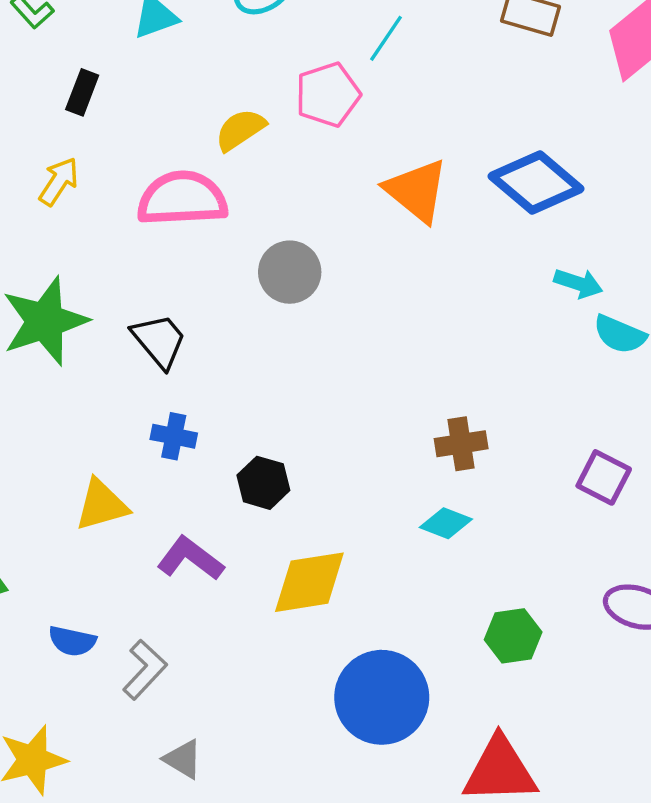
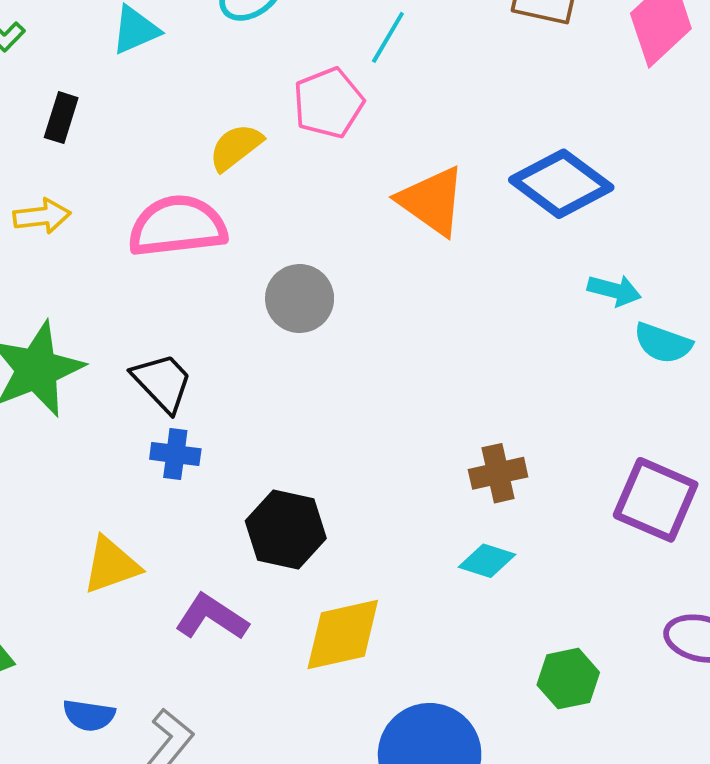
yellow arrow: (59, 181) -> (42, 216), turned 54
blue cross: (174, 436) -> (175, 454), moved
purple square: (604, 477) -> (656, 500), size x1.4
black hexagon: (263, 483) -> (286, 530), size x1.4

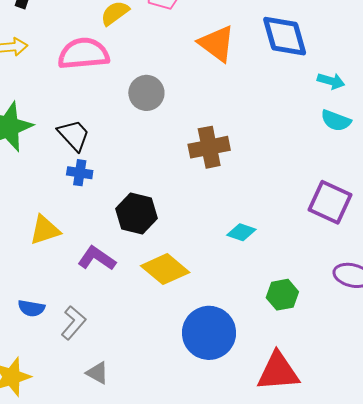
blue diamond: (561, 184) -> (285, 36), turned 36
cyan arrow: (614, 290) -> (331, 81), moved
brown cross: (498, 473) -> (209, 147), moved, size x1.4
yellow diamond: (343, 635) -> (165, 269), turned 51

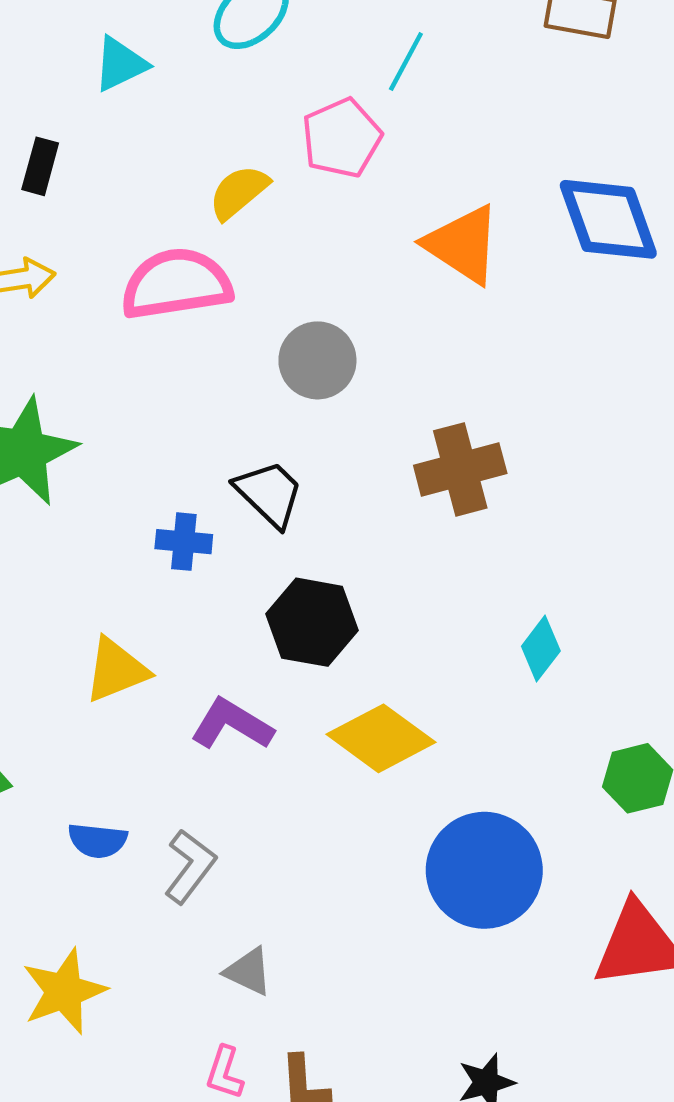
black trapezoid: (74, 135) -> (269, 494), moved
cyan diamond: (241, 232) -> (541, 649), turned -68

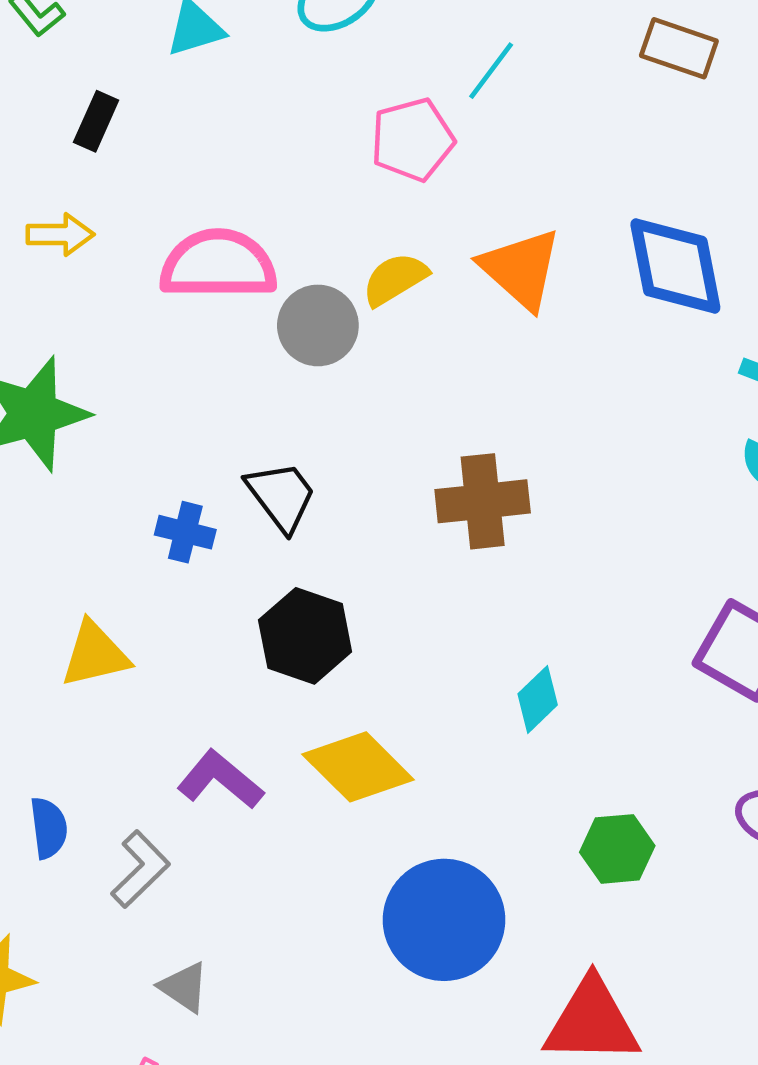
yellow semicircle: (239, 192) -> (395, 279), moved
gray circle: (317, 360) -> (318, 325), moved
purple L-shape: (232, 724) -> (220, 780), moved
blue semicircle: (97, 841) -> (49, 828), turned -112

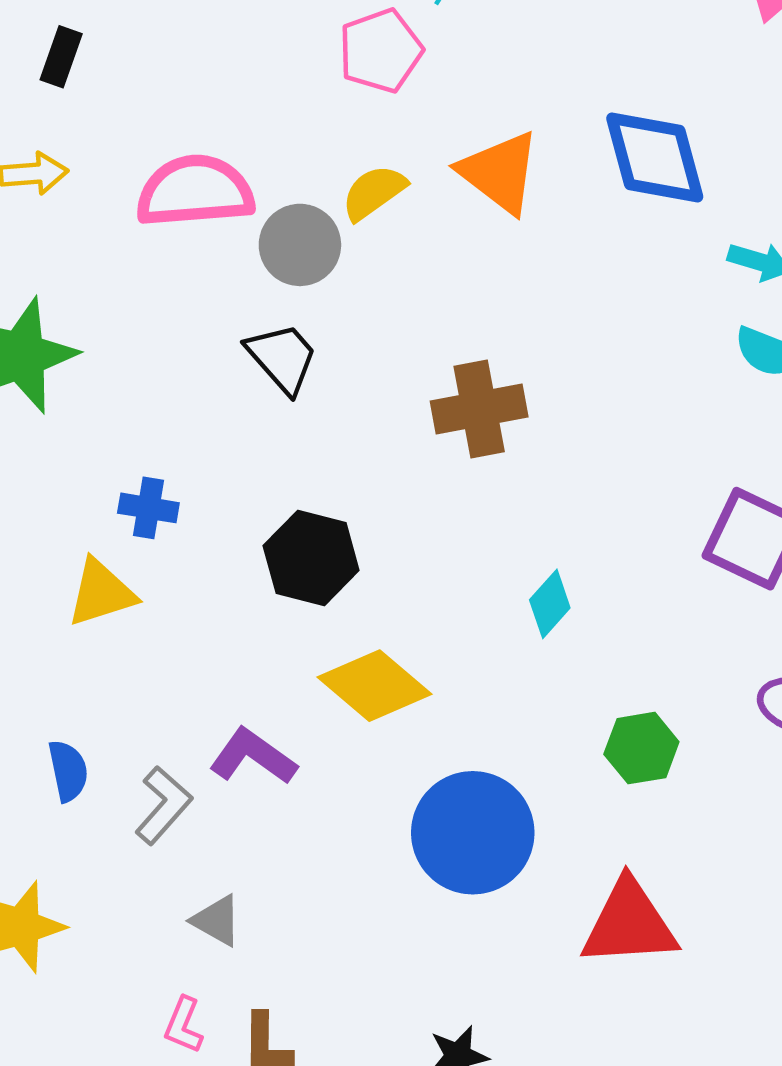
black trapezoid: (281, 496) -> (282, 358), moved
blue cross: (185, 532) -> (148, 508), moved
purple L-shape: (220, 780) -> (253, 757), moved

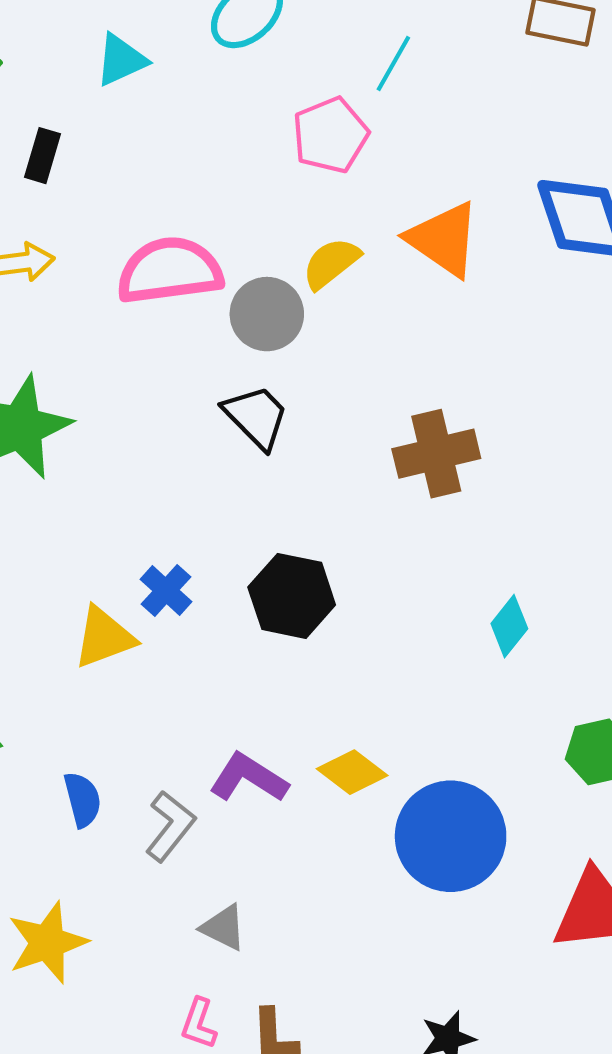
blue cross: (148, 508) -> (166, 590), moved, turned 36
yellow diamond: (374, 686) -> (352, 772), moved, size x0.7

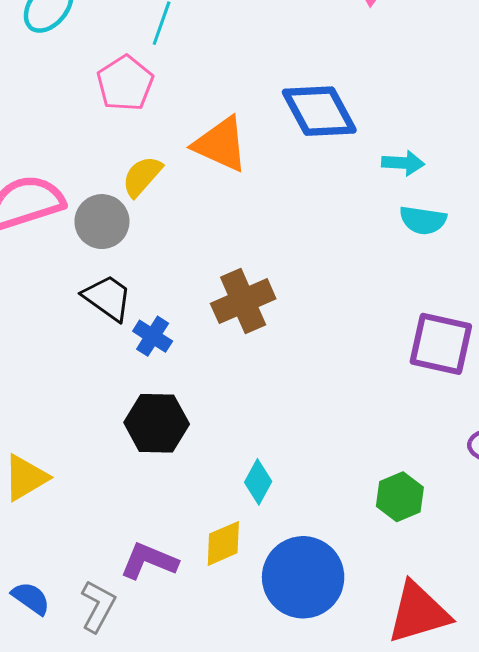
blue cross: (166, 590) -> (153, 336), moved
cyan diamond: (509, 626) -> (258, 482), moved
yellow diamond: (352, 772) -> (223, 543), turned -51
blue semicircle: (83, 800) -> (31, 598), turned -30

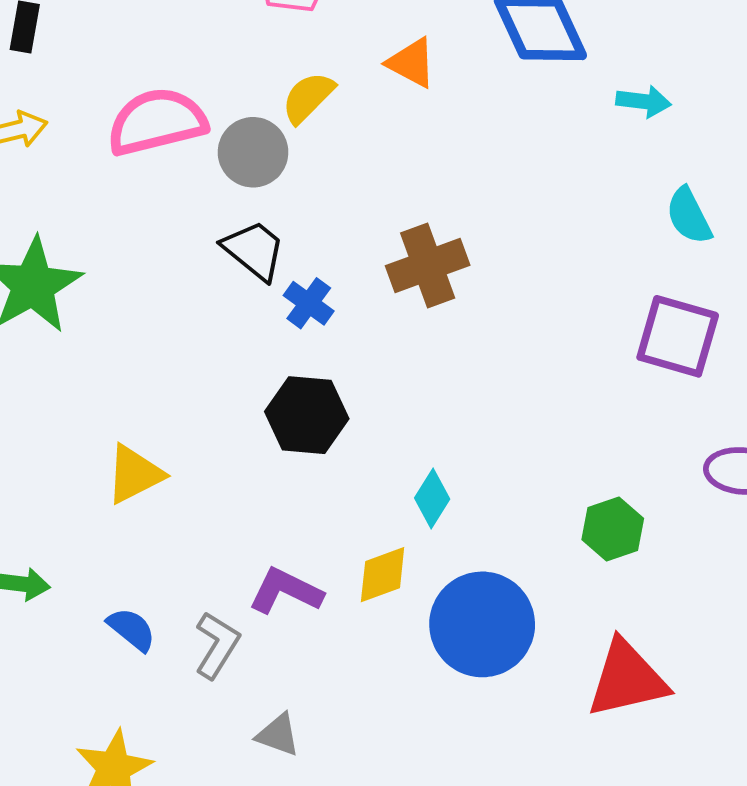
orange triangle: (221, 144) -> (411, 63), size x0.7
cyan semicircle: (423, 220) -> (689, 216), moved, turned 51

